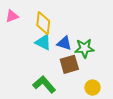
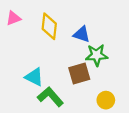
cyan triangle: (43, 42) -> (34, 77), moved
blue triangle: (64, 43) -> (82, 34), moved

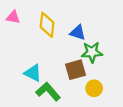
pink triangle: (13, 18) -> (13, 17), turned 32
yellow circle: (106, 100) -> (94, 88), moved

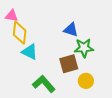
yellow diamond: (47, 25) -> (20, 33), moved
cyan triangle: (33, 73) -> (30, 52), moved

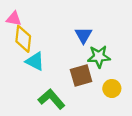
blue triangle: (71, 30) -> (83, 35), turned 42
yellow circle: (86, 81) -> (112, 88), moved

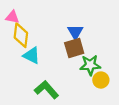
green star: (99, 57) -> (90, 65), moved
brown square: (81, 75) -> (74, 48), moved

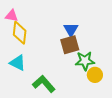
cyan triangle: (32, 55) -> (18, 63), moved

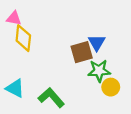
blue triangle: (71, 30) -> (97, 43), moved
cyan triangle: (18, 63) -> (15, 88), moved

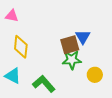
yellow diamond: (23, 38) -> (21, 47), moved
green star: (99, 71) -> (72, 60), moved

